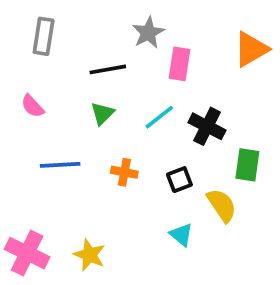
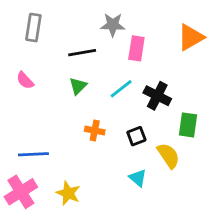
gray star: (148, 33) -> (113, 25), turned 30
blue line: (60, 165) -> (33, 154), moved
pink cross: (27, 253) -> (21, 192), turned 32

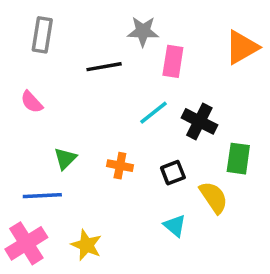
green triangle: (78, 86) -> (65, 159), moved

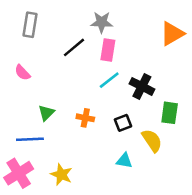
pink rectangle: (173, 61) -> (108, 50), moved
black line: (104, 67) -> (74, 47), turned -30
cyan triangle: (175, 226) -> (124, 161), turned -30

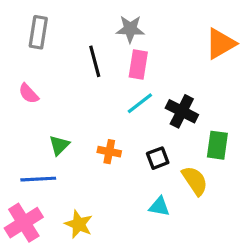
black line: (74, 47) -> (95, 61), turned -65

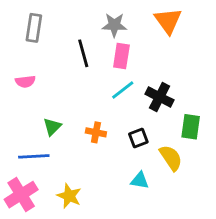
orange triangle: (221, 44) -> (168, 21), moved, turned -36
pink semicircle: (29, 94) -> (25, 82), turned -54

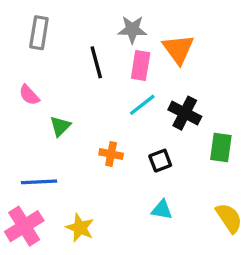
orange triangle: (168, 21) -> (178, 49), moved
pink semicircle: (25, 82) -> (29, 95), turned 54
green triangle: (52, 127) -> (60, 126), moved
yellow semicircle: (171, 158) -> (229, 218), moved

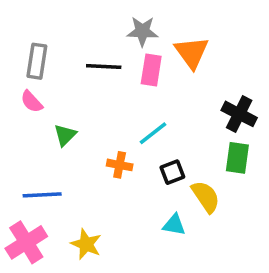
gray rectangle: (39, 33) -> (37, 61), moved
black line: (96, 62) -> (104, 66), turned -72
cyan line: (142, 105) -> (153, 133), moved
black cross: (185, 113) -> (239, 114), moved
yellow semicircle: (229, 218) -> (206, 197), moved

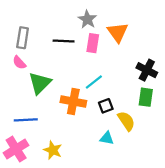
gray star: (142, 31) -> (87, 19), turned 30
green triangle: (65, 135) -> (40, 83), size x1.6
orange cross: (120, 165) -> (73, 101), size x1.6

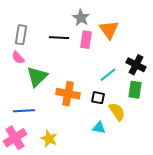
cyan line: (94, 82) -> (108, 75), moved
black square: (106, 106) -> (98, 98), turned 32

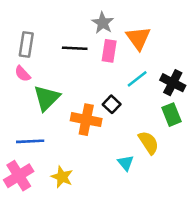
cyan line: (108, 75) -> (137, 79), moved
green rectangle: (135, 90) -> (171, 115), turned -30
black square: (98, 98) -> (112, 104), moved, turned 32
cyan triangle: (99, 128) -> (126, 163), turned 40

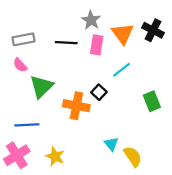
gray rectangle: (26, 44) -> (23, 39), turned 70
black cross: (173, 83) -> (153, 30), moved
yellow semicircle: (149, 143) -> (133, 156), moved

